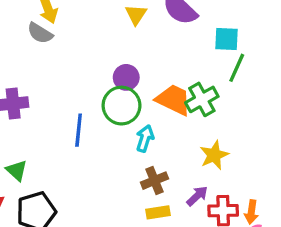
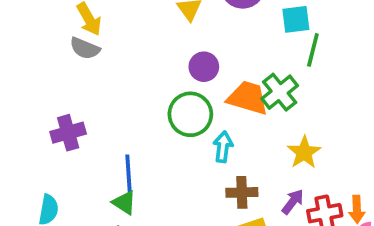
purple circle: (126, 77) -> (204, 67), moved
blue line: (79, 130) -> (128, 173), moved
green triangle: (17, 170) -> (124, 203), moved
brown cross: (155, 181) -> (242, 192), turned 30

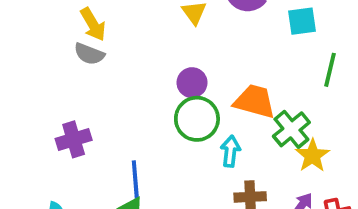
green line: (313, 50) -> (330, 70), moved
purple circle: (204, 67) -> (192, 83), moved
green cross: (280, 92) -> (291, 129), moved

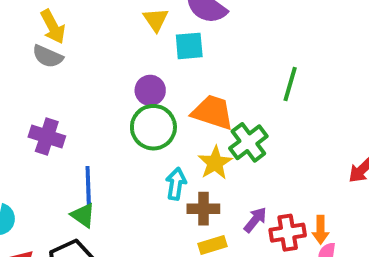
cyan square: (302, 21) -> (189, 46), moved
purple cross: (74, 139) -> (47, 137), moved, turned 32
cyan arrow: (230, 151) -> (176, 184), moved
yellow star: (312, 156) -> (215, 163), moved

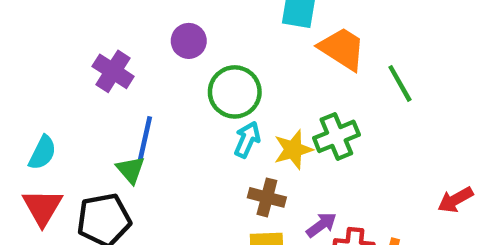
green line: (290, 84) -> (400, 83), turned -60
purple circle: (150, 90) -> (189, 41), moved
orange trapezoid: (213, 112) -> (342, 49), moved
cyan arrow: (176, 184) -> (247, 140), moved

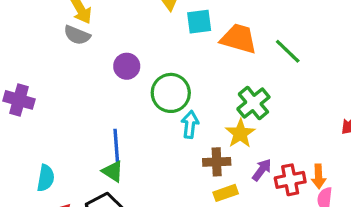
purple cross: (113, 71) -> (19, 100), moved
yellow star: (293, 150) -> (240, 133), moved

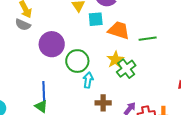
green line: (288, 51) -> (148, 39), turned -54
purple circle: (127, 66) -> (52, 44), size x1.6
yellow star: (240, 133) -> (115, 60), moved

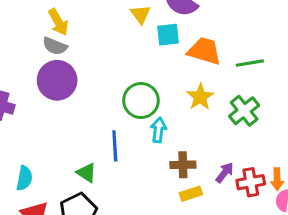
purple circle: (52, 44) -> (57, 80), moved
green cross: (126, 69) -> (244, 111), moved
blue line: (44, 91) -> (115, 146), moved

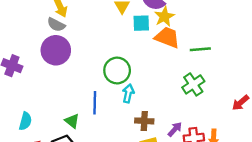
yellow star: (200, 97) -> (164, 17), moved

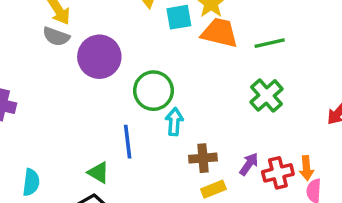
purple circle: (56, 50) -> (99, 57), moved

